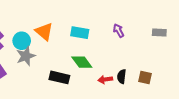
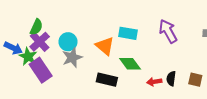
purple arrow: (119, 31) -> (168, 31), size x1.6
orange triangle: (44, 32) -> (105, 46), moved

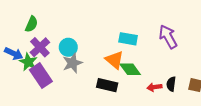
green semicircle: (36, 27) -> (31, 24), moved
orange triangle: (105, 46) -> (114, 60), moved

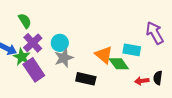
green semicircle: (31, 24) -> (25, 21), turned -56
cyan rectangle: (128, 39) -> (132, 50), moved
black rectangle: (107, 85) -> (86, 79), moved

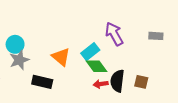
cyan rectangle: (132, 50) -> (90, 52), turned -48
green diamond: (119, 64) -> (96, 66), moved
black semicircle: (158, 78) -> (117, 81), size x1.5

